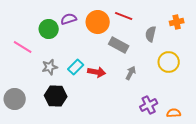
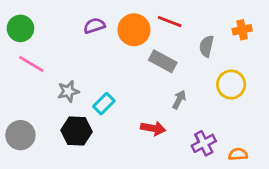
green circle: (49, 29) -> (20, 28), moved
cyan rectangle: (76, 67) -> (104, 104), moved
red arrow: (97, 72) -> (153, 128), moved

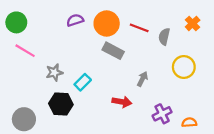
red line: (170, 22) -> (139, 28), moved
orange cross: (242, 30) -> (193, 23), turned -32
gray rectangle: (163, 61) -> (113, 51), moved
gray circle: (20, 135) -> (24, 119), moved

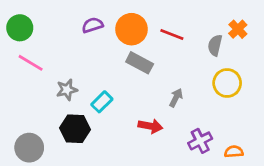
gray semicircle: (164, 37) -> (215, 45), moved

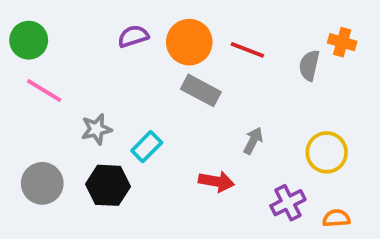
orange cross: (238, 29) -> (342, 42), turned -30
yellow circle: (227, 83) -> (327, 152), moved
gray circle: (29, 148) -> (42, 183), moved

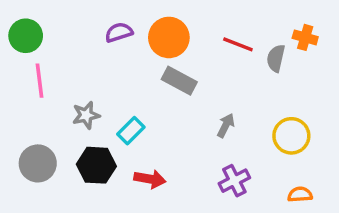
red line: (247, 50) -> (238, 44), moved
pink line: (44, 90) -> (39, 81), turned 52
red arrow: (216, 181) -> (150, 179), moved
purple cross: (288, 203) -> (234, 181), moved

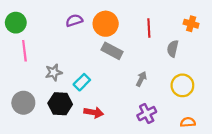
red line: (238, 44) -> (149, 28), turned 66
gray semicircle: (276, 58) -> (173, 49), moved

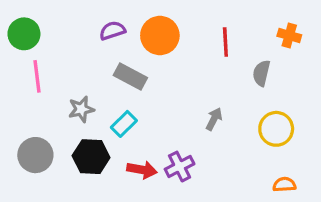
gray rectangle: (112, 51) -> (130, 76), moved
purple cross: (147, 114) -> (180, 167), moved

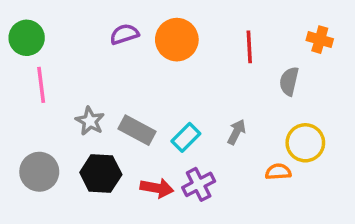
gray rectangle: (130, 76) -> (137, 130), moved
gray star: (81, 109) -> (90, 121), turned -30
cyan rectangle: (124, 124) -> (186, 137), moved
orange semicircle: (284, 185) -> (278, 172), moved

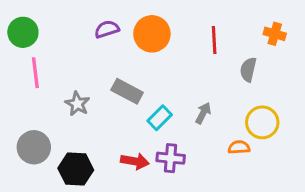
gray rectangle: (137, 130) -> (127, 91), moved
black hexagon: (101, 174) -> (76, 169), moved
purple cross: (199, 184) -> (171, 158), turned 32

